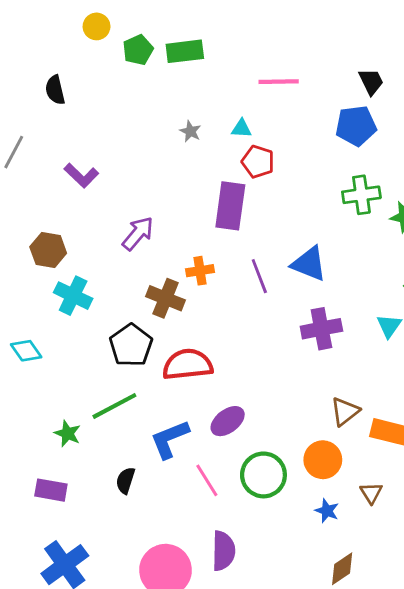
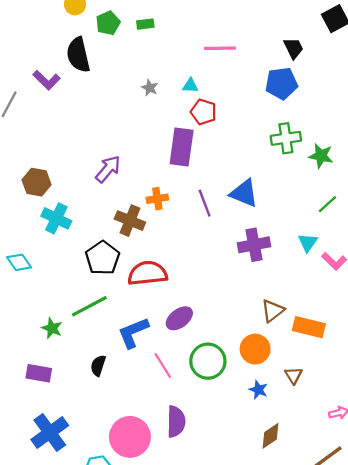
green rectangle: (185, 51) -> (145, 24), size x0.6
black semicircle: (55, 90) -> (78, 55), moved, size x1.5
purple L-shape: (81, 175) -> (46, 80), moved

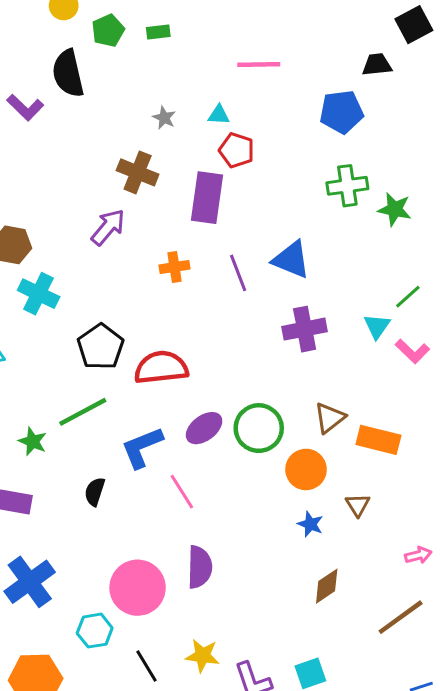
black trapezoid: (294, 48) -> (377, 65), moved, turned -70
green line: (328, 204) -> (408, 297), moved
brown cross: (130, 221) -> (138, 172), moved
green circle: (208, 361) -> (259, 428), moved

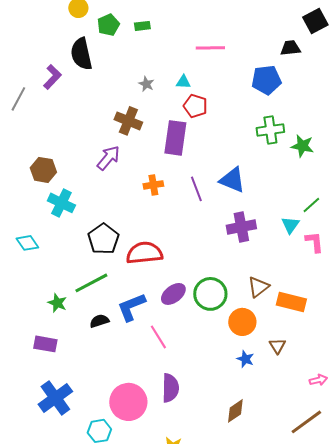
purple L-shape: (25, 107) -> (52, 77), turned -90
pink L-shape: (412, 351) -> (314, 242), turned -140
black semicircle: (95, 492) -> (99, 321), moved, turned 54
brown diamond: (327, 586) -> (235, 411), moved

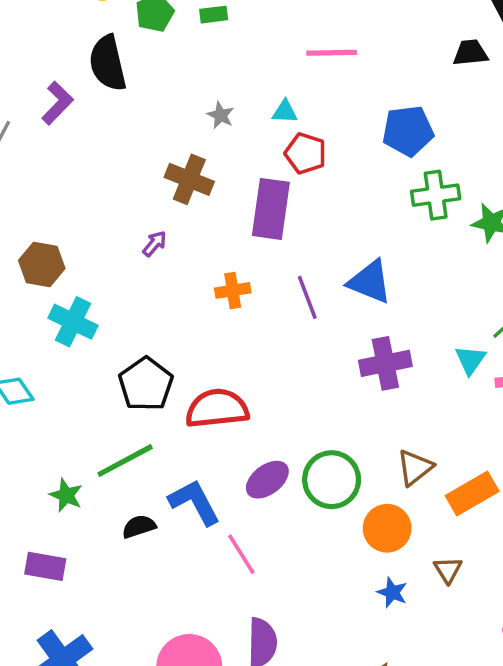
blue pentagon: (266, 80) -> (408, 131), moved
purple arrow: (108, 158) -> (155, 244), size x0.6
orange rectangle: (291, 302) -> (472, 494), turned -44
blue L-shape: (131, 307) -> (194, 502), turned 84

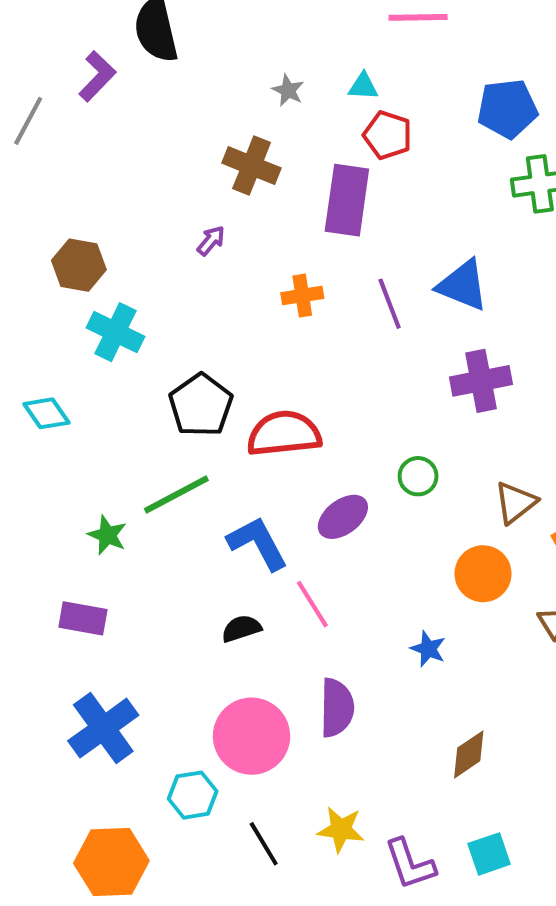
green circle: (332, 480) -> (418, 476), moved, size x0.6
black semicircle: (139, 526) -> (241, 629), moved
blue star: (392, 592) -> (428, 649), moved

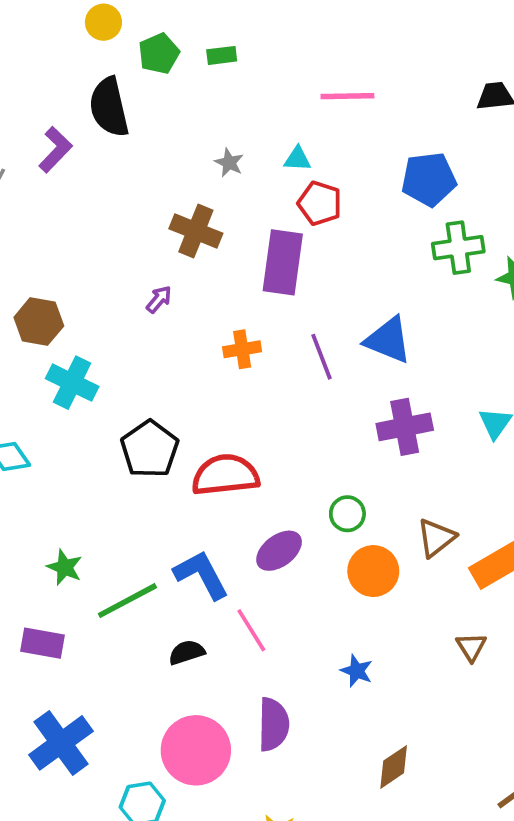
green line: (176, 495) -> (127, 601), moved
orange circle: (483, 574) -> (373, 571), moved

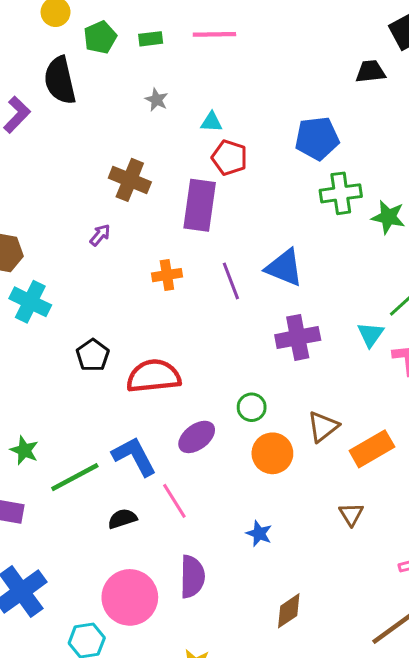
pink line: (347, 96) -> (214, 34), moved
gray star: (229, 163) -> (157, 100), moved
black pentagon: (150, 449) -> (93, 355), size x0.7

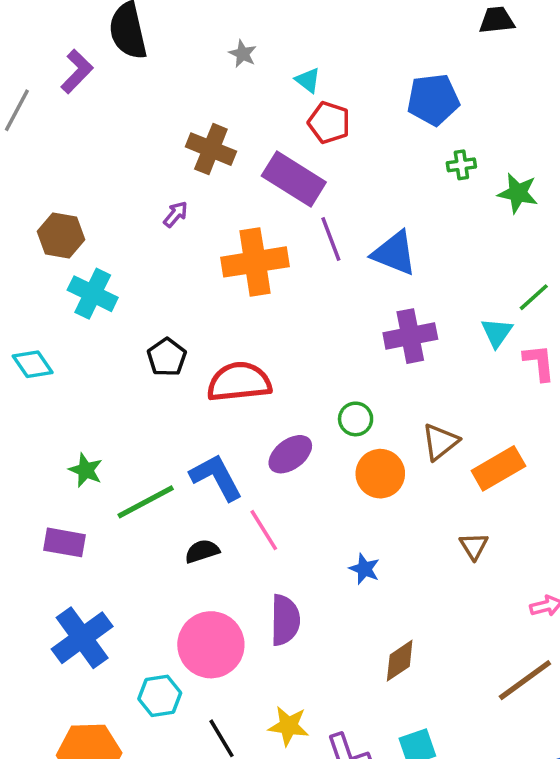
cyan triangle: (212, 122) -> (308, 80), turned 35
green cross: (341, 193) -> (461, 165), size x0.6
purple rectangle: (200, 205) -> (294, 179), turned -66
orange cross: (167, 275) -> (255, 262), size x1.8
purple line: (231, 281) -> (331, 239), moved

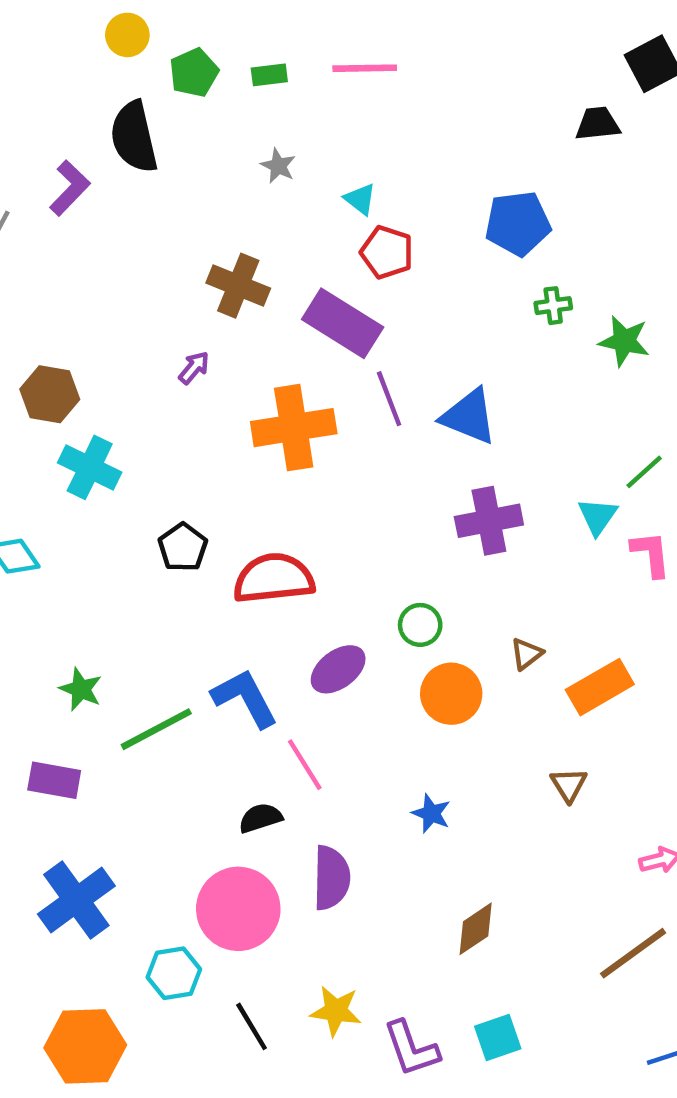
brown triangle: (440, 442) -> (527, 654), size x0.7
black semicircle: (202, 551) -> (260, 818), moved

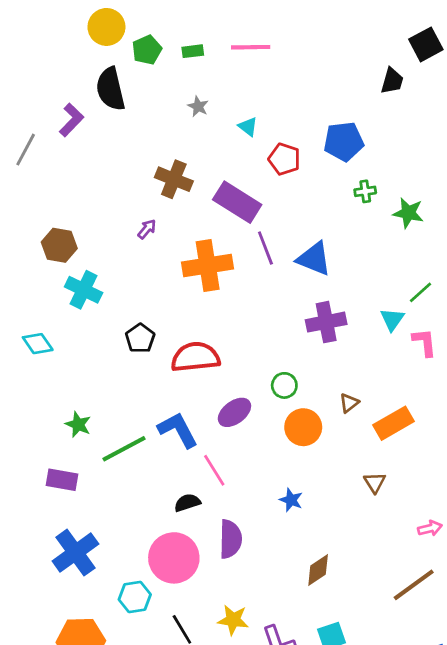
yellow circle: (127, 35) -> (106, 27), size x1.4
black trapezoid: (598, 124) -> (392, 81), turned 112
red pentagon: (387, 252) -> (284, 159), moved

